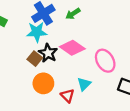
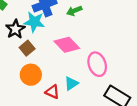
black star: (48, 53) -> (15, 29), moved
red triangle: (67, 96) -> (52, 92), turned -32

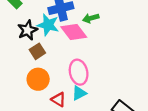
pink diamond: (67, 45) -> (74, 32), moved
pink ellipse: (97, 64) -> (79, 72), moved

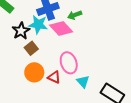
cyan triangle: (79, 93) -> (83, 81), moved, turned -40
red triangle: (58, 100) -> (54, 77), moved

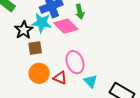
green arrow: (75, 15) -> (80, 12), turned -80
brown square: (31, 48) -> (35, 48), turned 32

